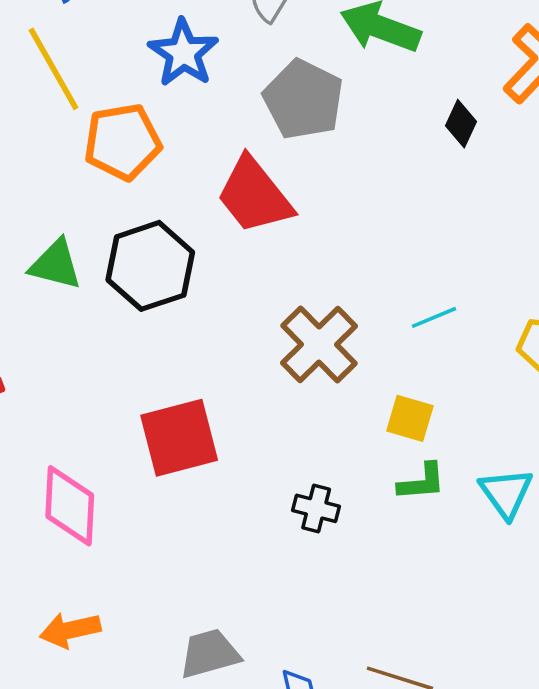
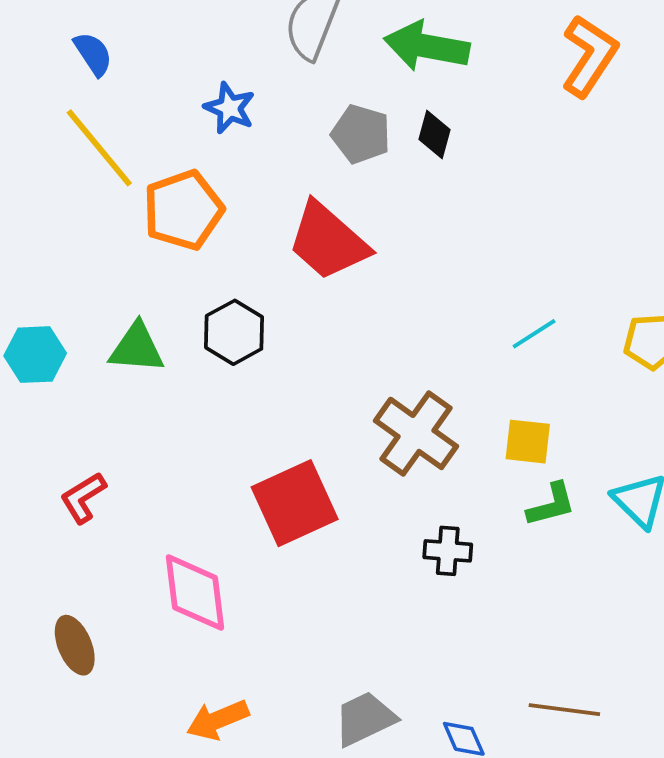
blue star: (183, 53) -> (230, 108), size x0.7
gray pentagon: (303, 99) -> (361, 134), size x0.7
black diamond: (461, 124) -> (434, 135), moved
black hexagon: (150, 266) -> (234, 332), size x0.7
brown cross: (319, 344) -> (416, 433), moved

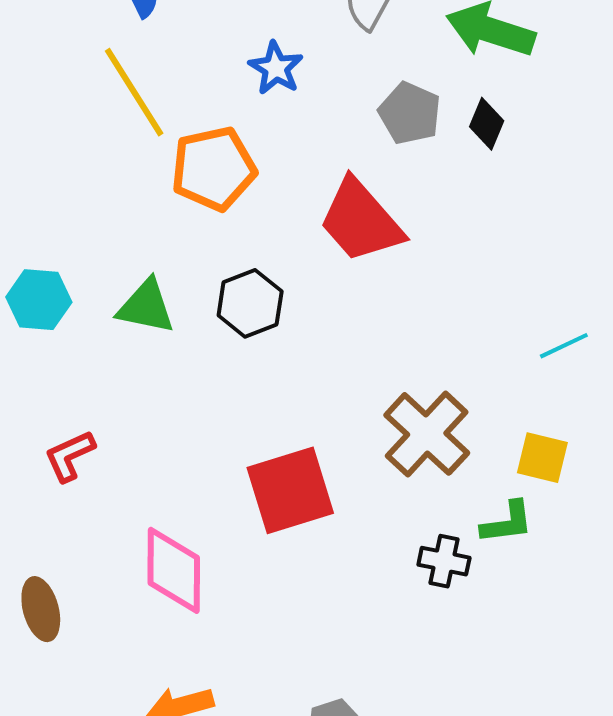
green L-shape: (551, 505) -> (507, 523), moved

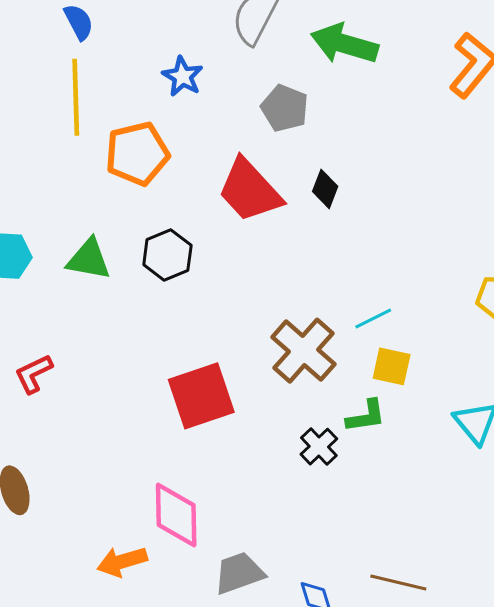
yellow line: (134, 92) -> (76, 97), turned 32
black diamond: (487, 124) -> (325, 189), moved
cyan line: (564, 346) -> (373, 319), moved
black cross: (444, 561) -> (319, 447), turned 36
pink diamond: (174, 570) -> (176, 515), moved

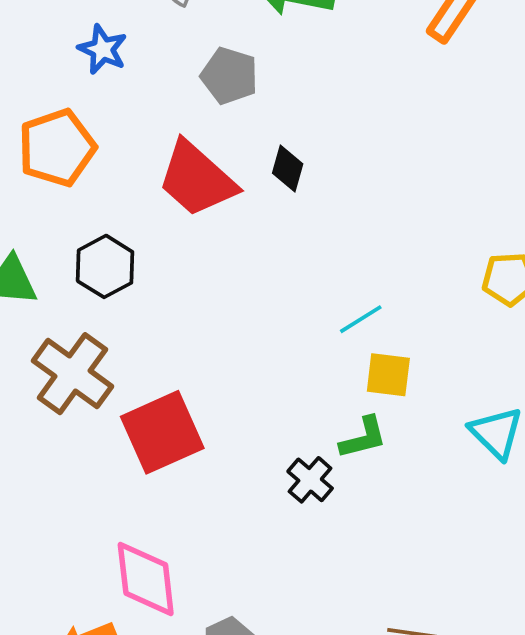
brown cross: (303, 351) -> (72, 374), moved

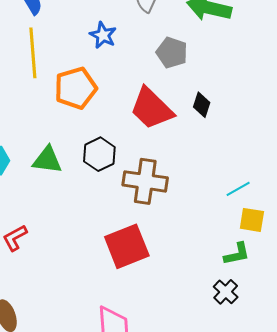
brown cross: (72, 374) -> (145, 181), moved, turned -30
black cross: (310, 480) -> (226, 292), moved

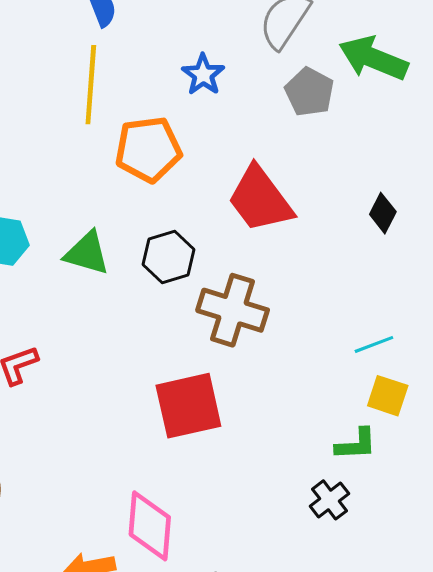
gray pentagon: (172, 53) -> (309, 92), moved
black diamond: (202, 105) -> (383, 213), moved

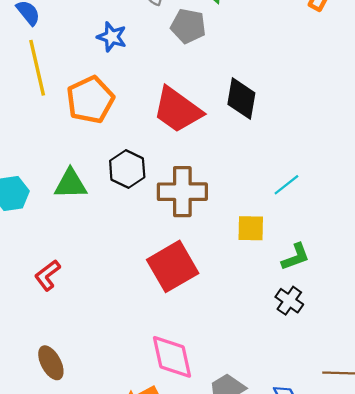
black diamond: (383, 213) -> (241, 99), moved, size x1.5
yellow square: (388, 396) -> (251, 228), moved

